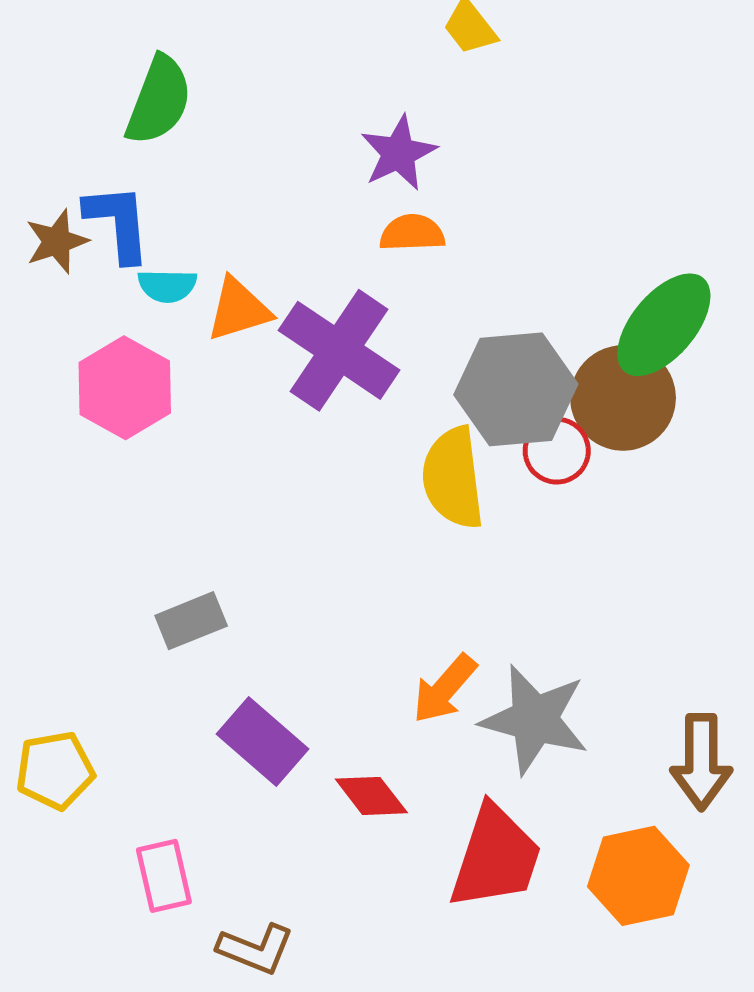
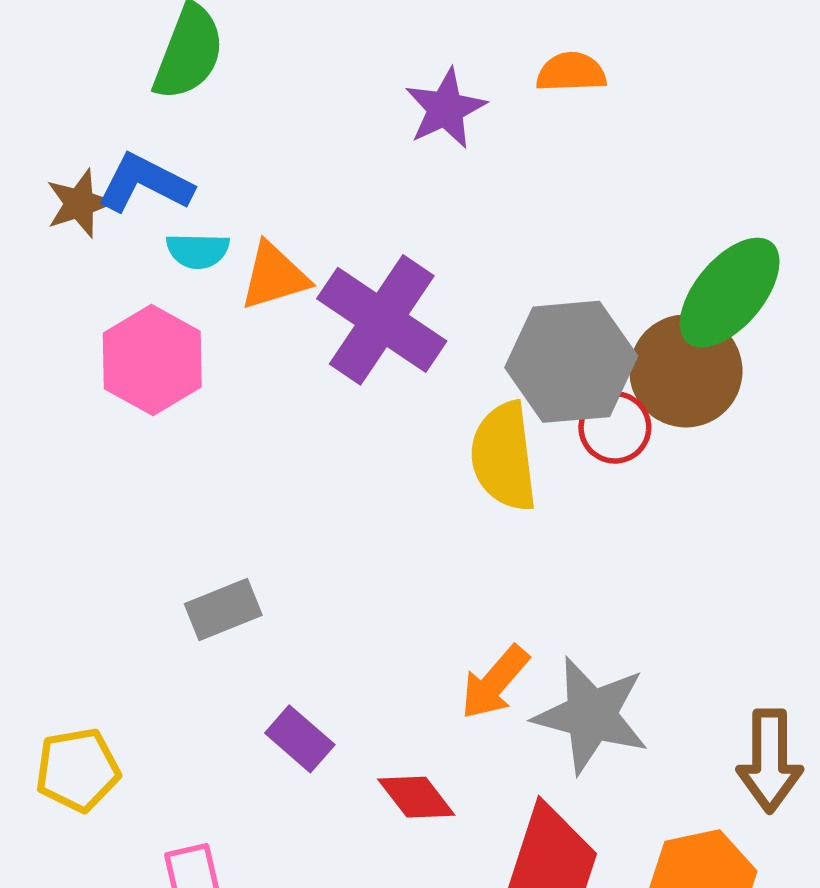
blue L-shape: (118, 223) -> (145, 183), turned -58
orange semicircle: (412, 233) -> (571, 72), moved
purple rectangle: (262, 741) -> (300, 739), size x0.7

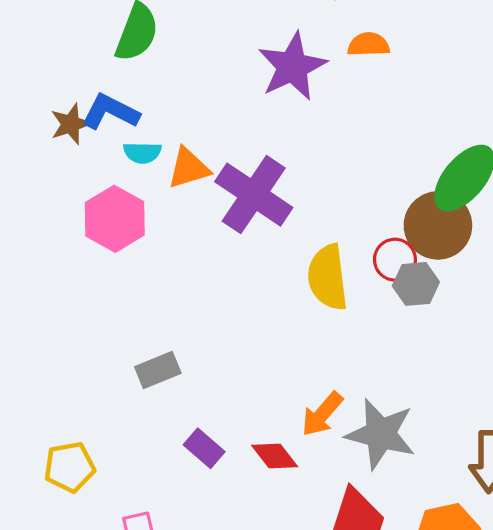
purple star: (445, 109) -> (292, 67), size x1.4
gray hexagon: (571, 362) -> (416, 284), moved, size x0.6
red diamond: (416, 797) -> (275, 456), moved

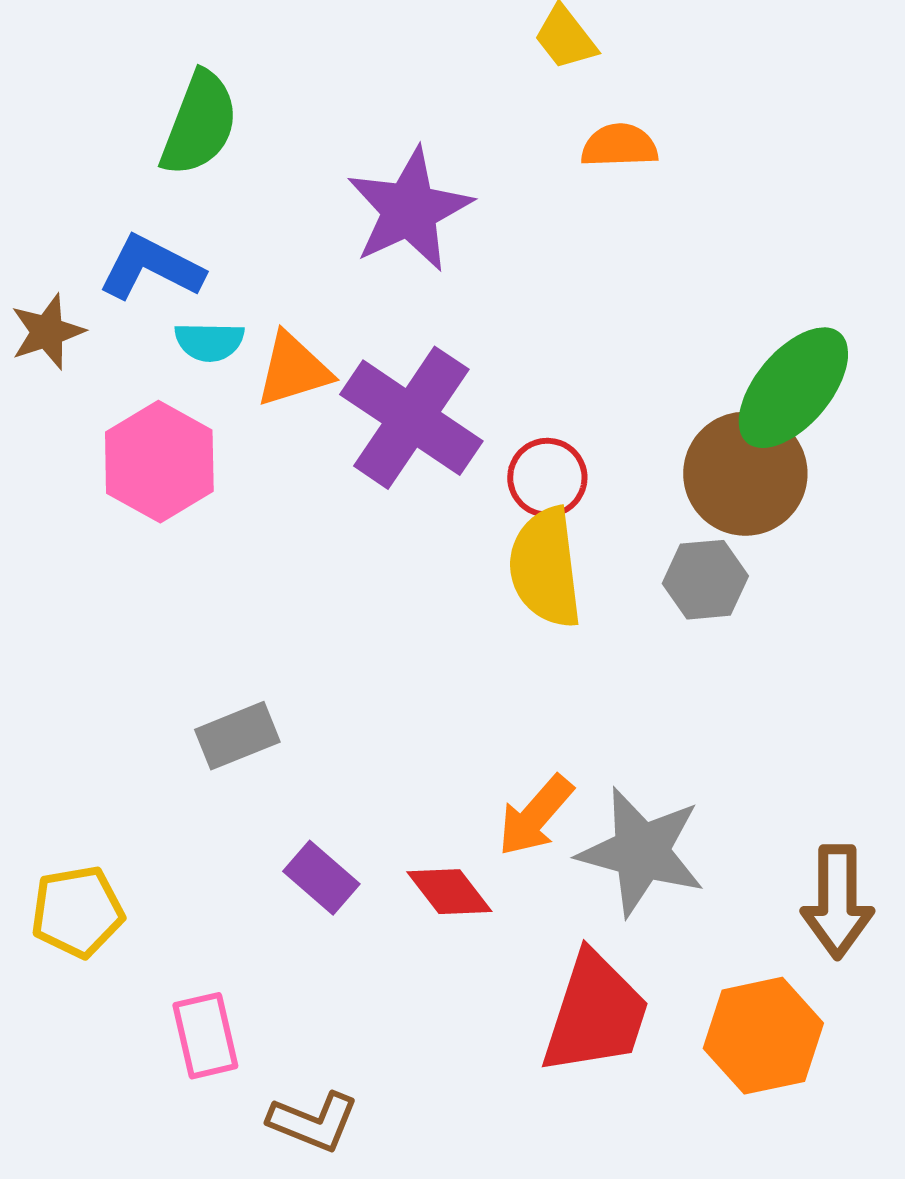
purple star: (292, 67) -> (409, 210), moved
brown star: (71, 124) -> (47, 332), moved
red circle: (395, 260) -> (547, 478), moved

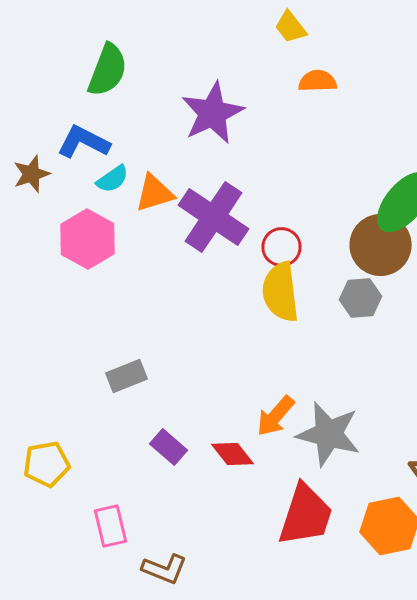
cyan semicircle: (209, 342) -> (112, 179), turned -36

